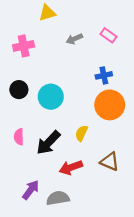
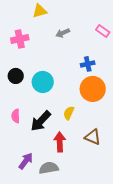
pink rectangle: (109, 35) -> (103, 31), moved
red arrow: (71, 167) -> (60, 142), turned 108

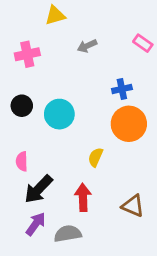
black arrow: (41, 121) -> (38, 189), moved
brown triangle: (93, 137) -> (133, 206), moved

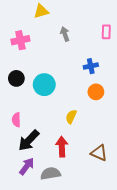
pink rectangle: (143, 43) -> (106, 32), turned 56
gray arrow: (87, 46) -> (65, 34), turned 96
orange circle: (129, 124) -> (96, 92), size x0.6

